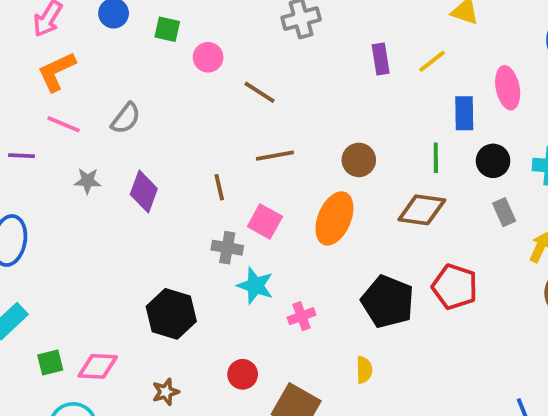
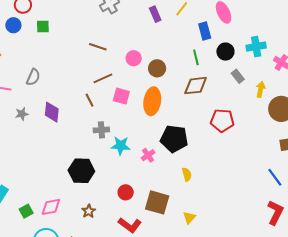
pink circle: (208, 57) -> (134, 58), moved
brown line: (275, 156) -> (103, 78), moved
pink square: (265, 222) -> (121, 96), moved
black pentagon: (388, 302) -> (174, 139), moved

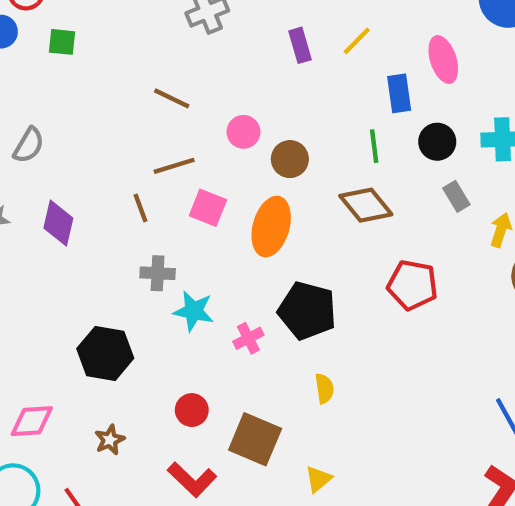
brown diamond: (196, 86) -> (366, 205), turned 50

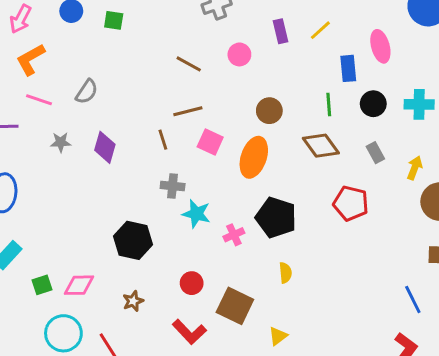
pink circle: (243, 132) -> (239, 54), moved
gray rectangle: (456, 196) -> (375, 153), moved

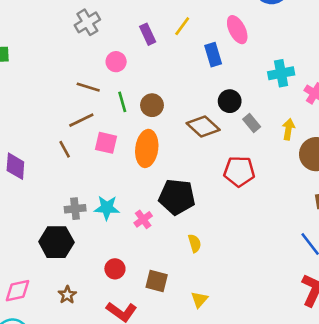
brown line: (189, 64) -> (88, 87), moved
black circle: (373, 104) -> (230, 101), moved
green line: (329, 105) -> (122, 102), moved
gray cross: (173, 186) -> (75, 209), moved
brown square: (235, 306) -> (157, 281), size x0.7

